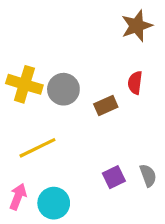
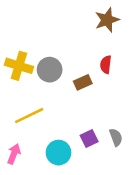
cyan circle: (54, 203) -> (59, 153), moved

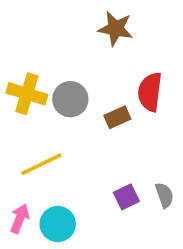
brown star: (107, 20) -> (116, 29), moved, turned 30
red semicircle: (106, 65) -> (150, 92), size x1.5
cyan circle: (59, 153) -> (58, 224), moved

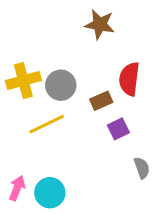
yellow cross: (27, 94) -> (23, 81), turned -32
yellow line: (41, 164) -> (47, 124), moved
purple square: (126, 197) -> (118, 129), moved

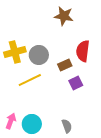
gray semicircle: (142, 168) -> (67, 126), moved

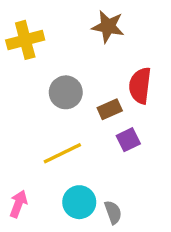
yellow cross: (15, 52) -> (25, 40), moved
yellow line: (30, 80) -> (62, 153), moved
cyan circle: (32, 124) -> (79, 202), moved

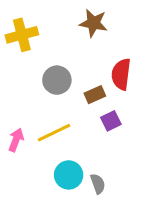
pink arrow: (18, 204) -> (16, 140), moved

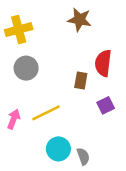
gray circle: (57, 80) -> (26, 68), moved
brown rectangle: (95, 95) -> (81, 81), turned -56
purple square: (111, 121) -> (106, 105), moved

